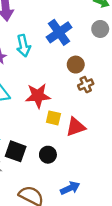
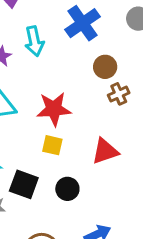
yellow square: (53, 118) -> (52, 145), moved

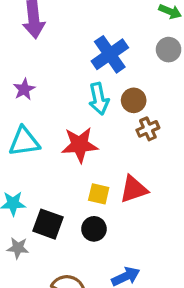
cyan arrow: (34, 41) -> (99, 99), moved
yellow square: (52, 145) -> (99, 194), moved

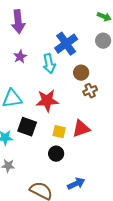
purple star: (24, 89) -> (20, 57), moved
cyan arrow: (99, 99) -> (49, 64), moved
black square: (48, 224) -> (27, 127), moved

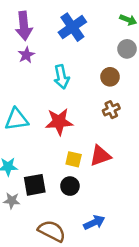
blue cross: (66, 44) -> (72, 27), moved
purple star: (20, 57) -> (26, 55), moved
brown circle: (81, 73) -> (110, 77), moved
black square: (27, 127) -> (35, 185), moved, turned -30

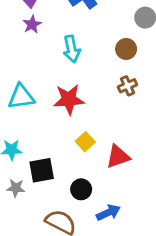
red triangle: (100, 156) -> (118, 157), moved
yellow square: (74, 159) -> (85, 142), turned 35
black circle: (70, 186) -> (81, 189), moved

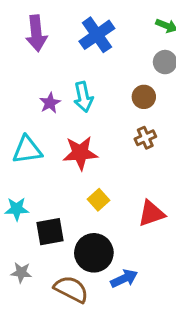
purple star: (32, 24) -> (50, 103), moved
red triangle: (118, 157) -> (151, 213), moved
gray star: (16, 188) -> (21, 273), moved
black circle: (81, 189) -> (94, 253), size x1.6

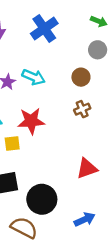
cyan arrow: (83, 97) -> (34, 77), turned -55
yellow square: (98, 200) -> (12, 144), moved, turned 35
blue arrow: (124, 279) -> (85, 219), moved

